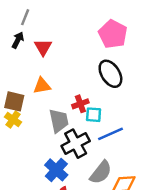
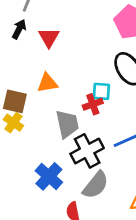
cyan square: (94, 115) -> (101, 91), moved
blue cross: (56, 170) -> (49, 176), moved
gray semicircle: (101, 172) -> (96, 185), moved

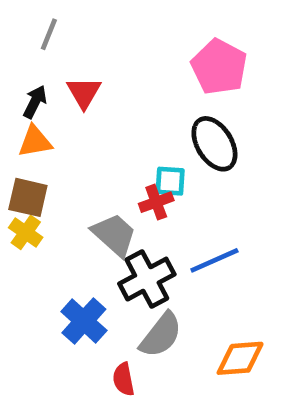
black arrow: (19, 29) -> (35, 102), moved
orange triangle: (47, 83) -> (35, 141), moved
gray trapezoid: (67, 124) -> (114, 235), turned -36

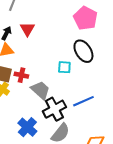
red cross: (156, 202) -> (21, 75), moved, turned 32

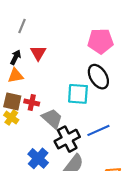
pink pentagon: (85, 18) -> (101, 41), turned -30
cyan square: (64, 67) -> (78, 94), size x1.5

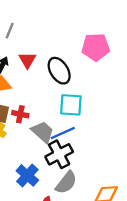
black ellipse: (98, 77) -> (59, 71), moved
blue line: (98, 130) -> (63, 133), moved

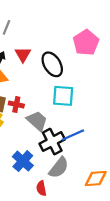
pink pentagon: (96, 47) -> (86, 43), turned -30
blue line: (63, 133) -> (73, 135), moved

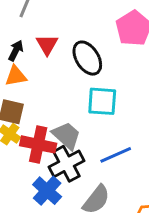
red cross: (16, 105) -> (38, 144), moved, size x1.6
black cross: (52, 142) -> (66, 164), moved

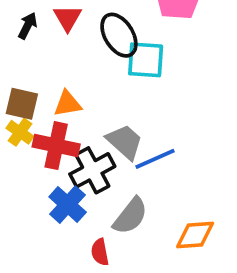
orange triangle: (16, 76) -> (68, 104), moved
cyan square: (102, 101) -> (146, 60), moved
gray trapezoid: (66, 136) -> (125, 142), moved

